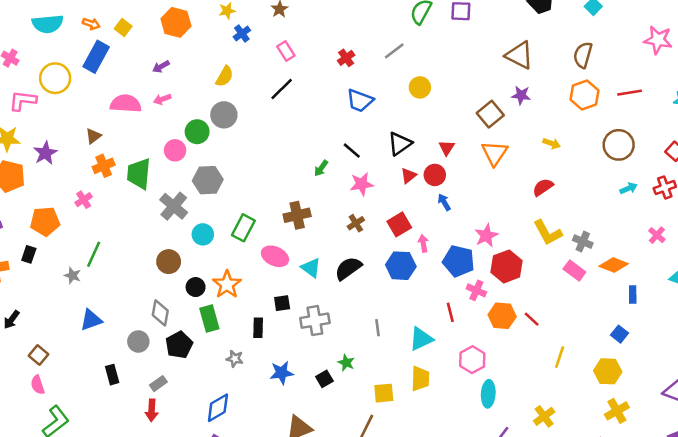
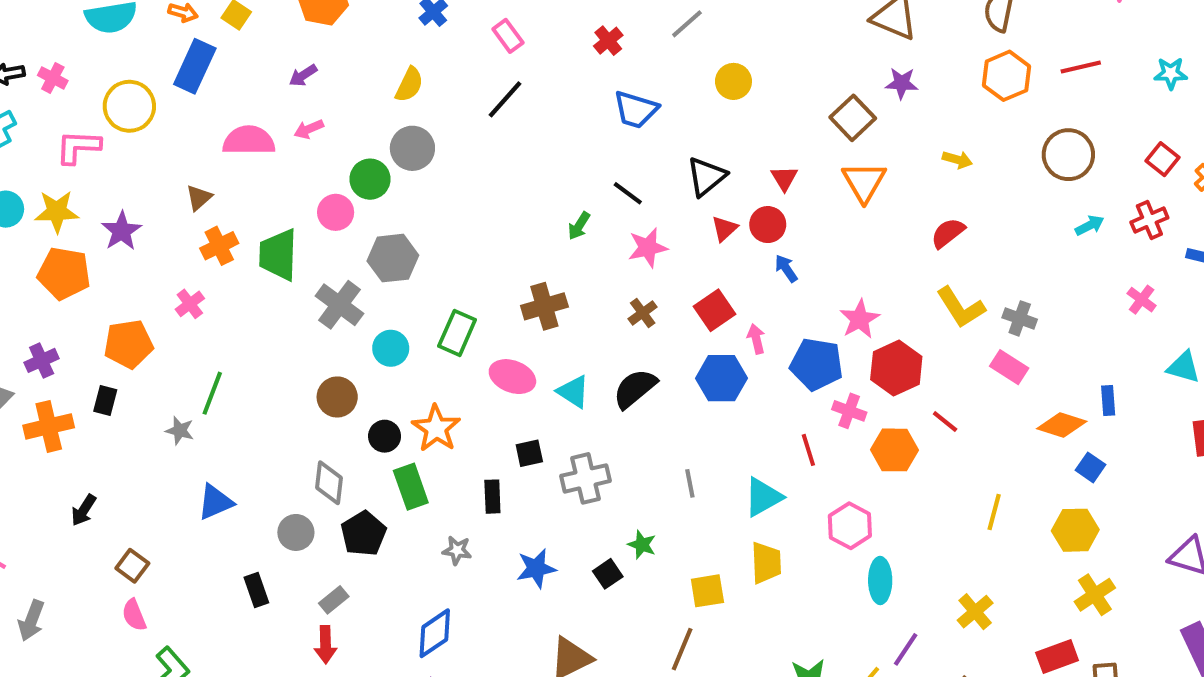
orange diamond: (614, 265) -> (1062, 425), moved
red line: (532, 319) -> (945, 422), moved

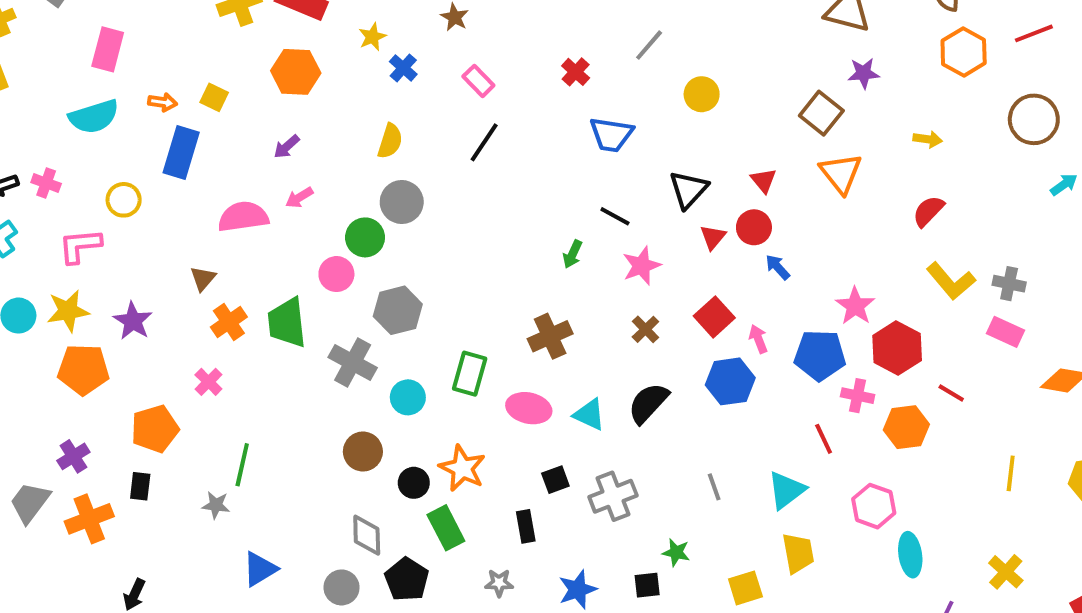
yellow circle: (129, 106) -> (124, 200), size x0.7
black square: (608, 574) -> (647, 585), turned 36

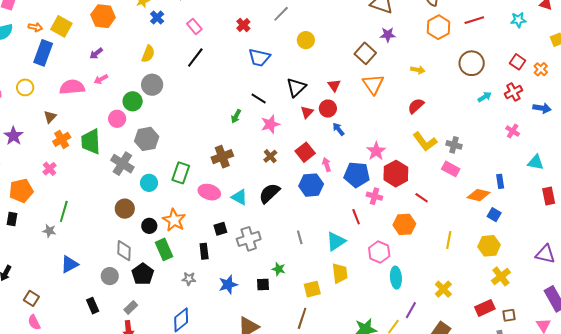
yellow square: (214, 97) -> (61, 26), size x1.5
yellow circle: (124, 200) -> (25, 87), moved
orange hexagon: (906, 427) -> (404, 224), moved

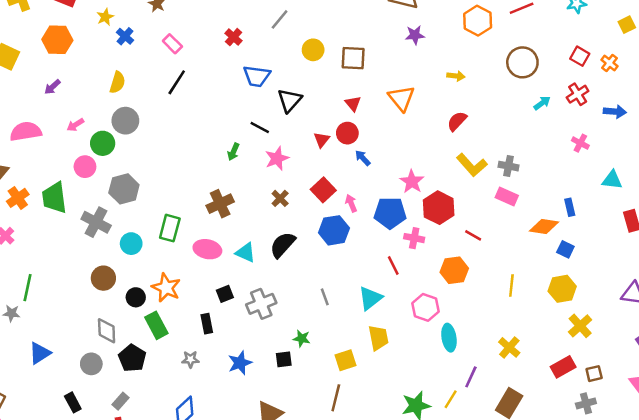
brown square: (365, 53) -> (353, 58), moved, turned -35
pink arrow: (101, 79) -> (75, 125), moved
black triangle: (296, 87) -> (290, 100), moved

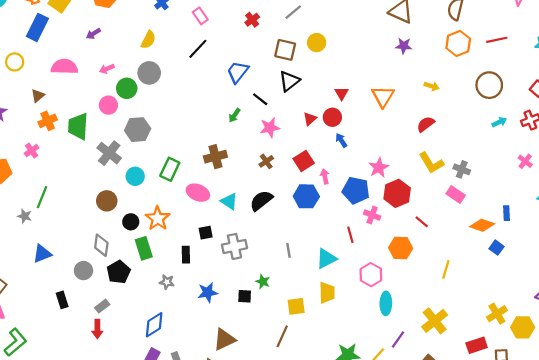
brown square: (353, 58) -> (285, 50), moved
blue trapezoid: (257, 76) -> (238, 72), moved, turned 110
yellow hexagon: (562, 289) -> (523, 327), moved
yellow cross: (509, 347) -> (435, 321), size x1.4

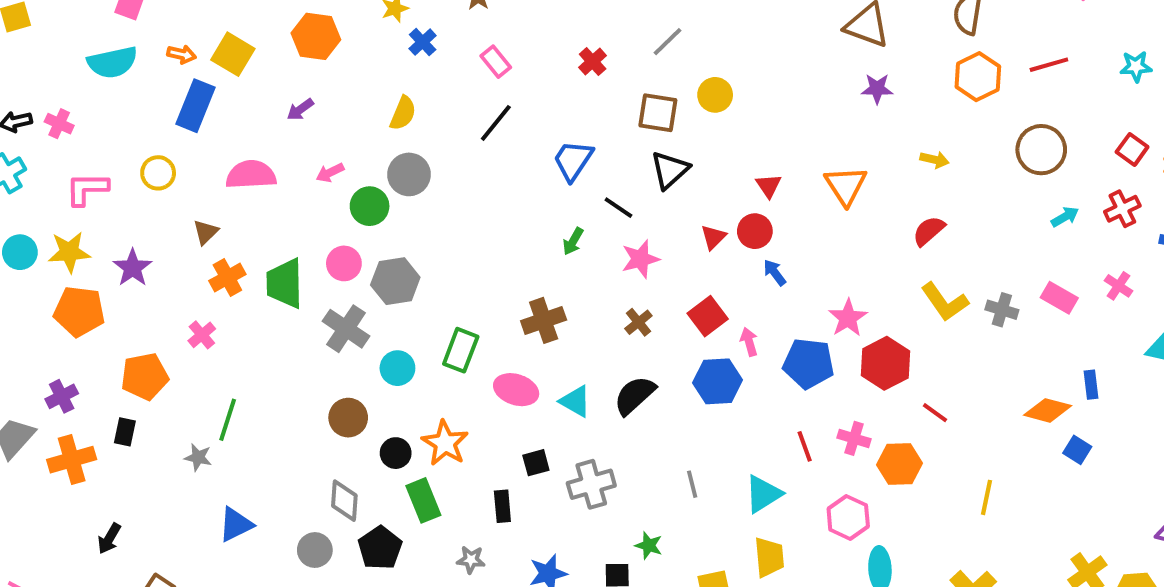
pink circle: (108, 105) -> (344, 263), moved
pink rectangle: (456, 195) -> (1059, 298), moved
pink cross: (372, 215) -> (854, 438), moved

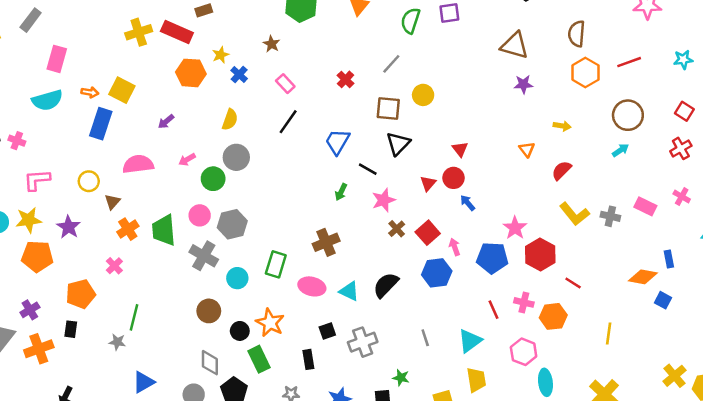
orange hexagon: (316, 36) -> (191, 73), moved
yellow circle: (158, 173) -> (89, 181), moved
orange triangle: (846, 186) -> (527, 149), moved, size x0.6
cyan arrow: (1065, 217) -> (620, 150), moved
brown cross: (638, 322) -> (397, 229), moved

